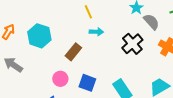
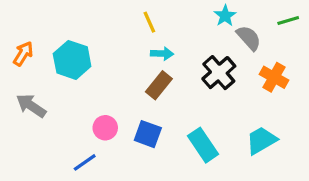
brown rectangle: (73, 52) -> (159, 85), moved

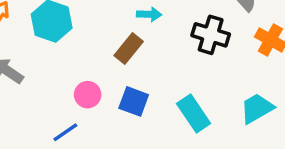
black cross: (219, 73) -> (211, 35), turned -32
brown rectangle: (159, 85) -> (129, 49), moved

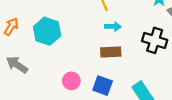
brown rectangle: (129, 49) -> (111, 52), moved, turned 48

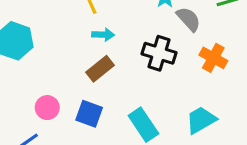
brown rectangle: (111, 52) -> (100, 69), turned -36

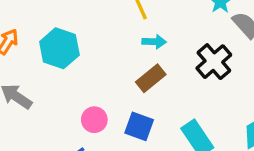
black cross: (159, 53) -> (214, 62), turned 32

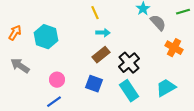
black cross: (214, 62) -> (129, 63), moved
pink circle: (94, 120) -> (57, 80), moved

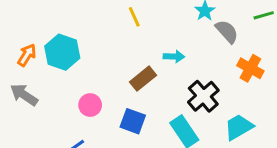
orange arrow: (15, 33) -> (27, 55), moved
cyan arrow: (103, 33) -> (174, 56), moved
black cross: (129, 63) -> (203, 96), moved
pink circle: (57, 80) -> (90, 105), moved

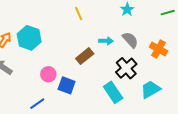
gray semicircle: (227, 31) -> (130, 40), moved
blue square: (133, 121) -> (67, 85), moved

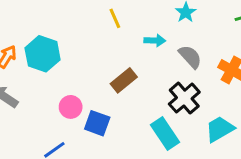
cyan arrow: (106, 41) -> (155, 41), moved

